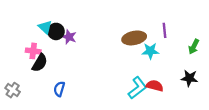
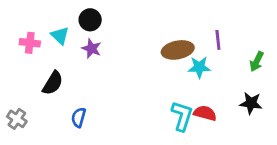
black circle: (56, 31) -> (90, 20), moved
pink cross: (33, 51) -> (30, 43), moved
cyan L-shape: (137, 88) -> (182, 116), turned -35

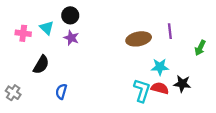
cyan star: (199, 67) -> (160, 67), moved
black star: (251, 103) -> (182, 84), moved

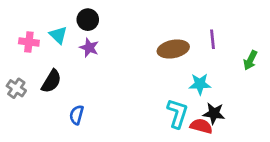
black star: (182, 84) -> (214, 113), moved
red semicircle: (160, 88) -> (201, 126), moved
gray cross: (13, 93) -> (16, 88), moved

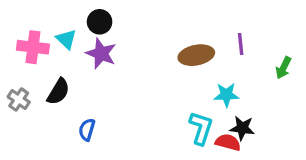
pink cross: (29, 42) -> (33, 47), size x1.4
purple star: (89, 48) -> (101, 54), size x1.4

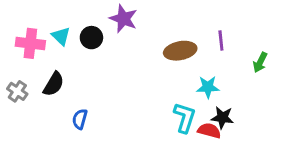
black circle: (100, 22) -> (91, 38), moved
purple star: (101, 54) -> (123, 19), moved

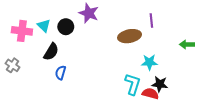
purple line: (221, 40) -> (151, 20), moved
green arrow: (260, 62) -> (187, 44), turned 64
black semicircle: (54, 84) -> (51, 52), moved
blue semicircle: (80, 119) -> (61, 73), moved

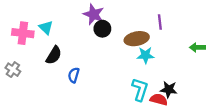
black circle: (66, 27) -> (102, 29), moved
cyan star: (149, 62) -> (146, 55), moved
blue semicircle: (61, 73) -> (74, 75), moved

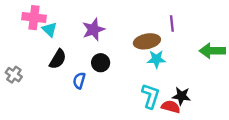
purple star: (94, 14) -> (93, 29), moved, turned 30
black circle: (102, 29) -> (101, 63), moved
pink cross: (23, 33) -> (34, 18), moved
green arrow: (197, 47) -> (212, 51), size x1.5

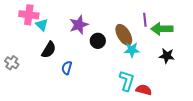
brown ellipse: (147, 41) -> (124, 35), turned 70
green arrow: (212, 51) -> (162, 29), moved
black circle: (101, 63) -> (98, 41), moved
black star: (181, 96) -> (167, 56), moved

